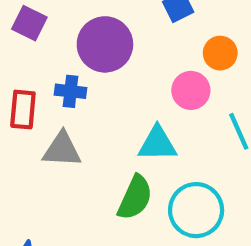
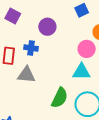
purple circle: (105, 44) -> (47, 27), size x0.7
cyan triangle: (157, 144) -> (81, 72), moved

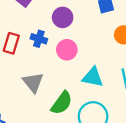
pink circle: (87, 49) -> (67, 50), moved
gray triangle: (26, 75) -> (33, 82), moved, turned 36

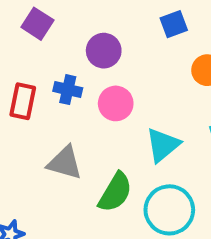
cyan triangle: (93, 77) -> (163, 145), turned -45
gray triangle: (33, 82) -> (65, 163), turned -30

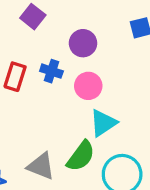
cyan triangle: (163, 145) -> (103, 123), moved
gray triangle: (65, 163) -> (41, 166), moved

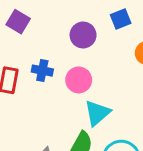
purple circle: (83, 43) -> (83, 35), moved

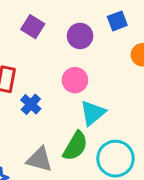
purple square: (18, 22) -> (33, 27), moved
blue cross: (42, 71) -> (31, 104), moved, turned 30

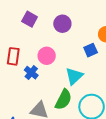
blue square: (117, 21) -> (91, 50), moved
pink circle: (75, 80) -> (47, 56), moved

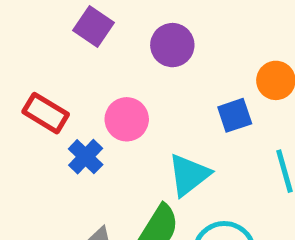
red rectangle: (13, 56) -> (46, 113), turned -72

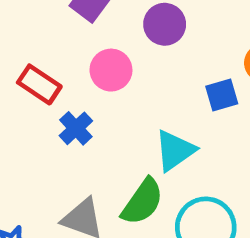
pink circle: (127, 119) -> (111, 70), moved

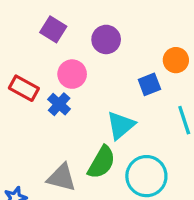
blue cross: (76, 128) -> (59, 104), moved

